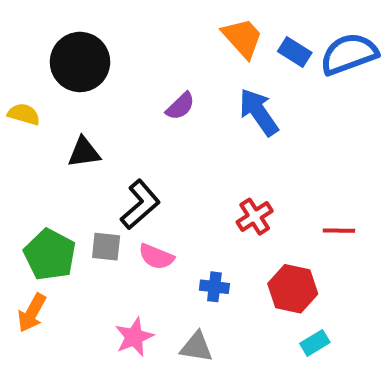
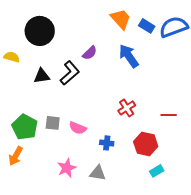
black L-shape: (140, 204) -> (70, 73), moved

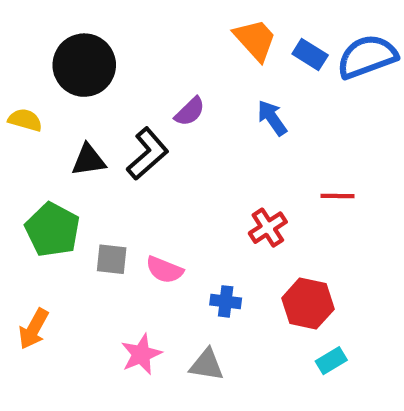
blue arrow: (129, 56) -> (272, 118), size x0.7
red line: (169, 115) -> (337, 196), moved
green pentagon: (25, 127) -> (53, 230), moved

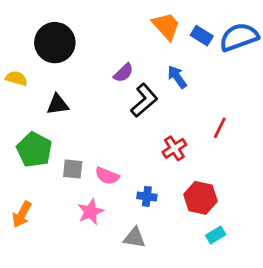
black L-shape: (148, 154) -> (144, 100), moved
red line: (337, 196) -> (220, 128), turned -65
pink star: (141, 354) -> (91, 212), moved

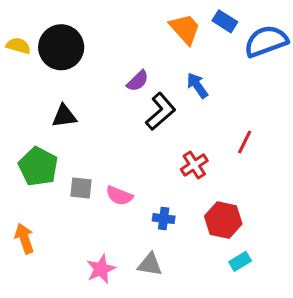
blue rectangle: (202, 36) -> (225, 21), moved
yellow semicircle: (16, 78) -> (18, 46), moved
pink star: (91, 212) -> (101, 269), moved
orange arrow: (22, 214) -> (24, 238), turned 132

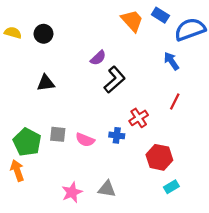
black circle: (61, 47) -> (43, 34), size x0.6
blue arrow: (197, 85) -> (171, 61), moved
green pentagon: (38, 167) -> (27, 142), moved
blue cross: (164, 219) -> (117, 135), moved

